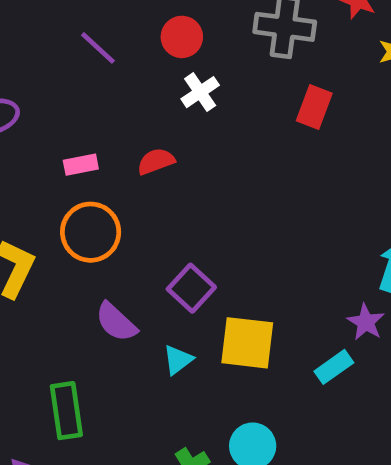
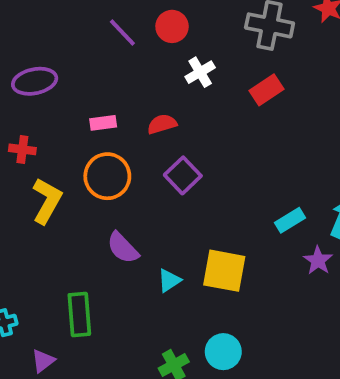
red circle: (182, 37) -> (172, 26), moved
red rectangle: (314, 107) -> (267, 90), moved, turned 32
purple square: (191, 288) -> (183, 175), moved
cyan rectangle: (334, 367) -> (290, 220), moved

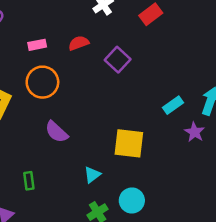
purple square: (183, 175) -> (118, 60), moved
cyan triangle: (169, 280) -> (92, 175), moved
green rectangle: (79, 314) -> (29, 181), size x0.6

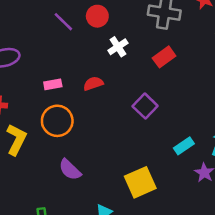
purple square: (118, 60) -> (145, 106), moved
yellow square: (129, 143) -> (140, 182), turned -32

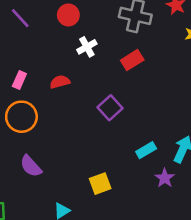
purple line: (63, 22) -> (20, 18), moved
pink rectangle: (53, 84) -> (19, 80), turned -60
yellow square: (140, 182) -> (100, 184), size x0.7

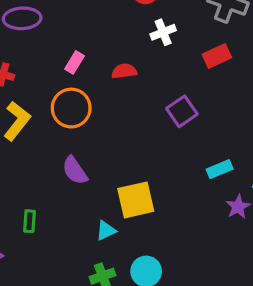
yellow square: (100, 184) -> (136, 200), moved, size x1.4

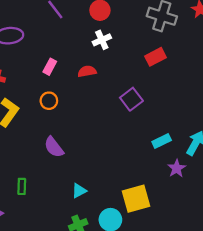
white cross: (163, 32) -> (102, 40), moved
orange circle: (71, 108) -> (49, 101), size x0.6
yellow square: (136, 200) -> (136, 199), moved

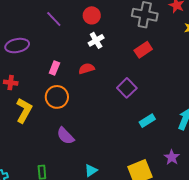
orange circle: (49, 101) -> (57, 97), size x1.5
cyan rectangle: (162, 141) -> (147, 121), moved
purple star: (177, 168) -> (172, 157), moved

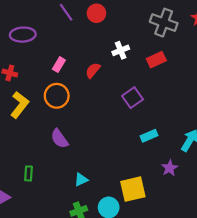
red circle: (92, 15) -> (96, 13), moved
white cross: (96, 40) -> (121, 50), moved
red semicircle: (86, 69) -> (93, 70), turned -42
purple star: (172, 157) -> (170, 168), moved

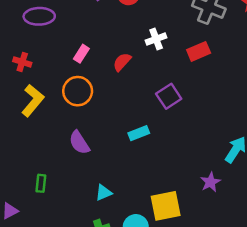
cyan rectangle: (149, 136) -> (139, 133), moved

